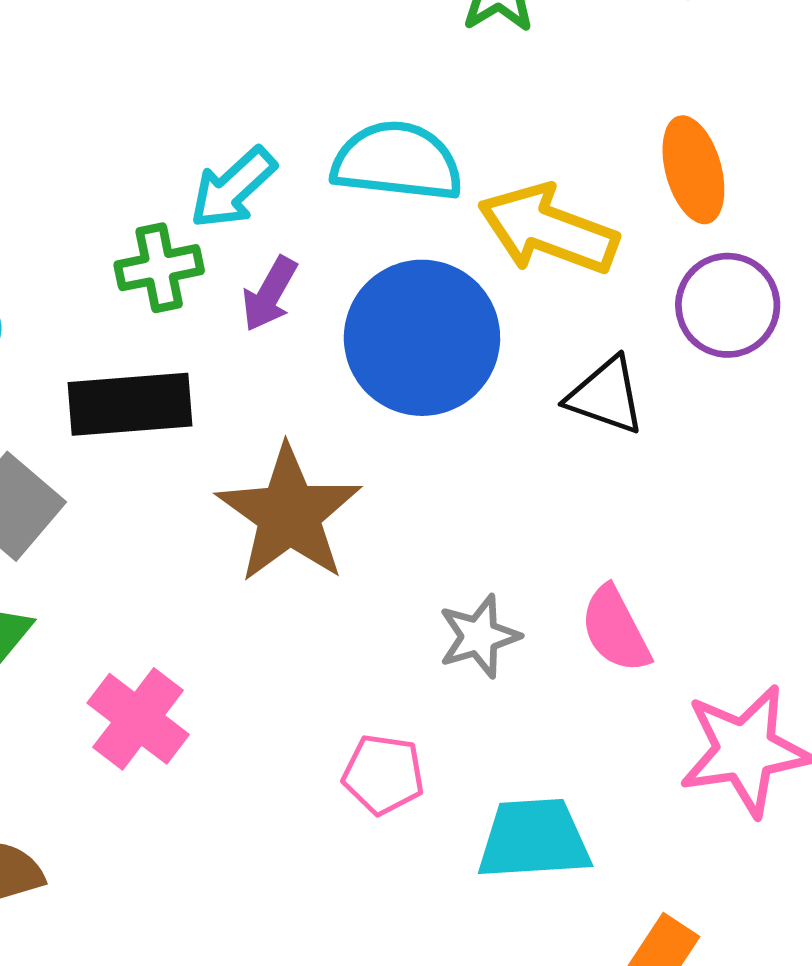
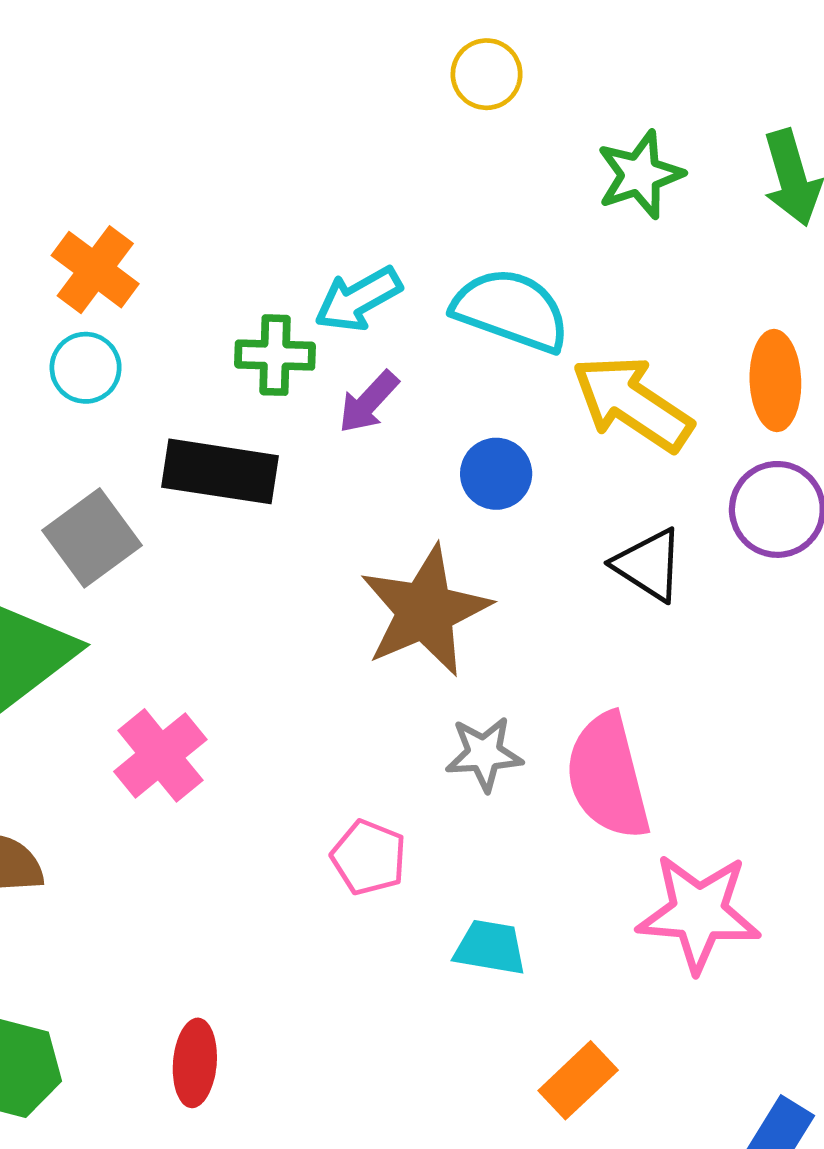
blue circle: (422, 338) -> (496, 474), size x0.5
brown star: (289, 514) -> (425, 611), moved
pink semicircle: (615, 629) -> (608, 777), size x1.5
cyan trapezoid: (534, 839) -> (490, 947), size x0.7

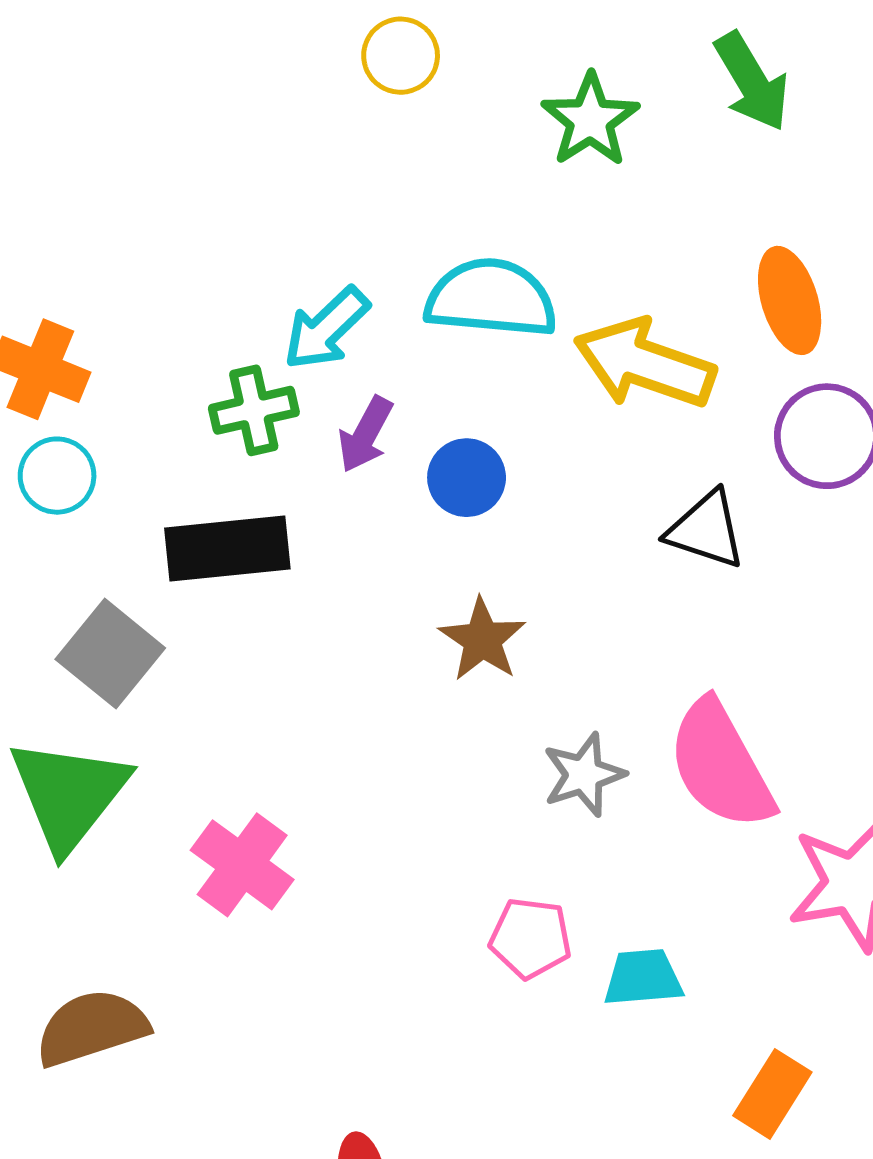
blue circle: (496, 474) -> (467, 478), moved
brown star: (425, 611) -> (482, 640), size x0.6
pink pentagon: (369, 857) -> (530, 938), moved

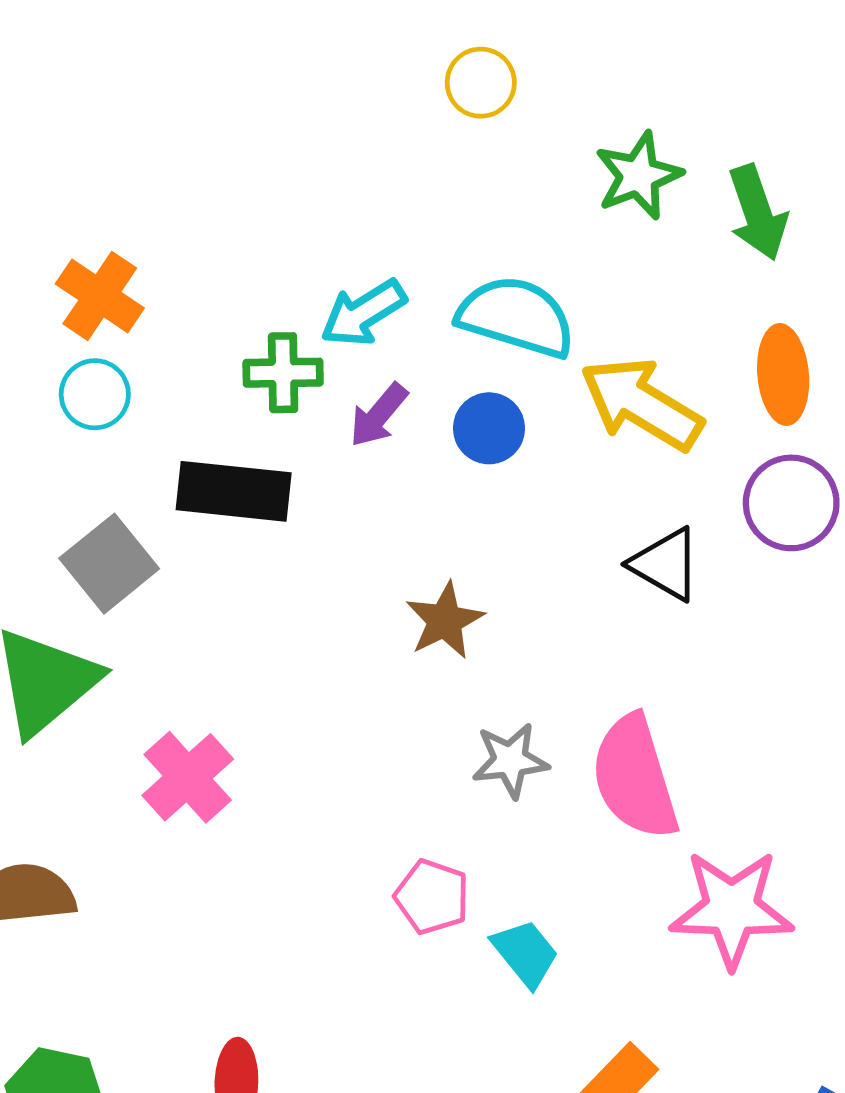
green arrow: (752, 82) -> (758, 213), moved
blue circle: (467, 478) -> (489, 428), moved
cyan trapezoid: (643, 978) -> (525, 953), turned 44

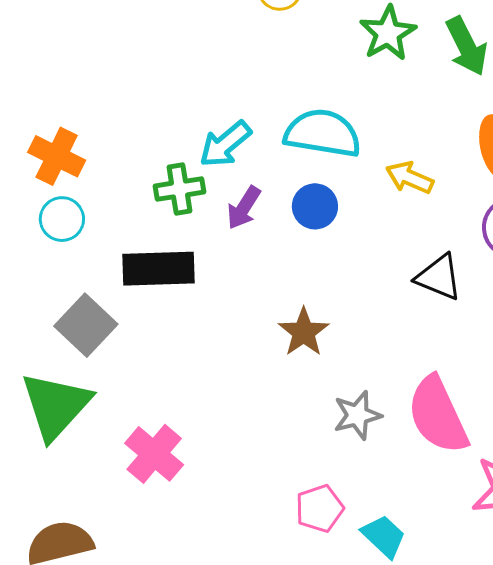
yellow arrow: (641, 404) -> (410, 178), size x0.6
pink pentagon: (432, 897) -> (320, 508), turned -30

